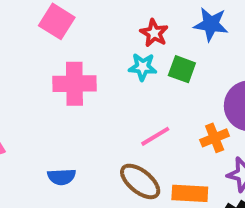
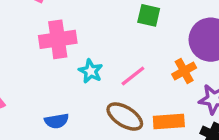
cyan star: (143, 67) -> (91, 71), moved, turned 30

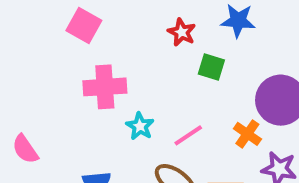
orange cross: (184, 71) -> (247, 134), turned -30

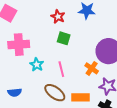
green square: (211, 67) -> (64, 38), moved
pink line: (188, 135) -> (61, 69), turned -70

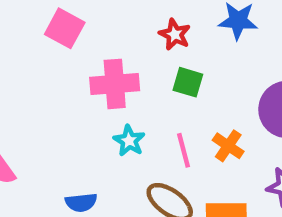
pink cross: (19, 45) -> (115, 84), moved
orange cross: (92, 68) -> (228, 146), moved

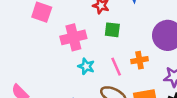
orange cross: (228, 146) -> (140, 60), turned -35

